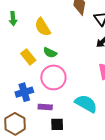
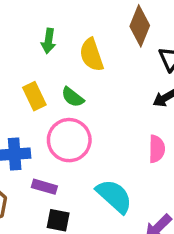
green arrow: (13, 19) -> (48, 41), moved
yellow semicircle: (43, 27) -> (92, 55), moved

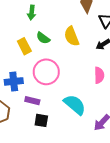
yellow semicircle: (92, 55) -> (72, 36), moved
green semicircle: (73, 97) -> (43, 38), moved

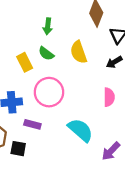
green arrow: (32, 13) -> (48, 26), moved
black square: (41, 120) -> (18, 149), moved

